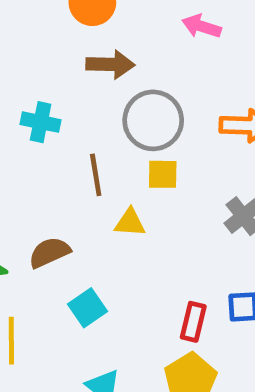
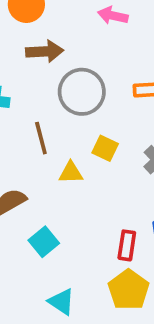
yellow square: (163, 174) -> (105, 148), moved, turned 30

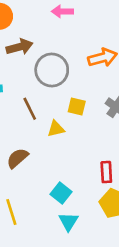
cyan square: (44, 242) -> (61, 193), moved
cyan triangle: (61, 302) -> (68, 222), turned 40

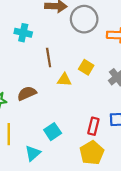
gray circle: (52, 70) -> (84, 19), moved
cyan triangle: (68, 222) -> (33, 153), moved

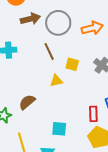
brown line: (49, 57) -> (49, 51), moved
cyan square: (53, 132) -> (59, 129), turned -35

